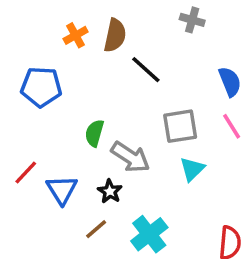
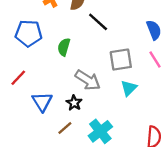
green semicircle: (94, 133) -> (64, 47), moved
red line: (26, 173) -> (18, 78), moved

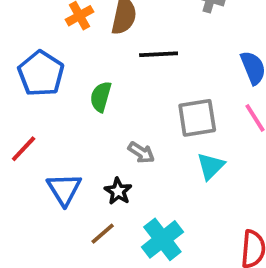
black line: (98, 22) -> (159, 54), turned -45
blue pentagon: (28, 33) -> (41, 74), turned 30
gray arrow: (88, 80) -> (141, 153), size x0.6

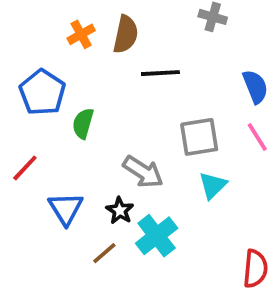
green semicircle: (101, 97) -> (83, 123), moved
gray arrow: (141, 153) -> (143, 172), size x1.5
cyan cross: (162, 239) -> (157, 236), moved

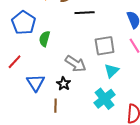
cyan cross: (157, 236) -> (105, 99), moved
brown line: (104, 253) -> (56, 106), turned -48

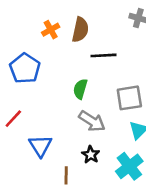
green semicircle: (45, 39) -> (80, 89), moved
black star: (64, 84) -> (91, 155), moved

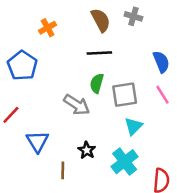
brown semicircle: (80, 30) -> (101, 20), moved, turned -40
green semicircle: (80, 89) -> (97, 83), moved
gray arrow: (92, 121) -> (77, 105), moved

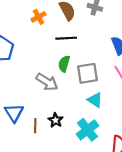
orange cross: (48, 28) -> (38, 17), moved
cyan triangle: (133, 126) -> (95, 100), turned -42
brown line: (63, 170) -> (35, 126), moved

